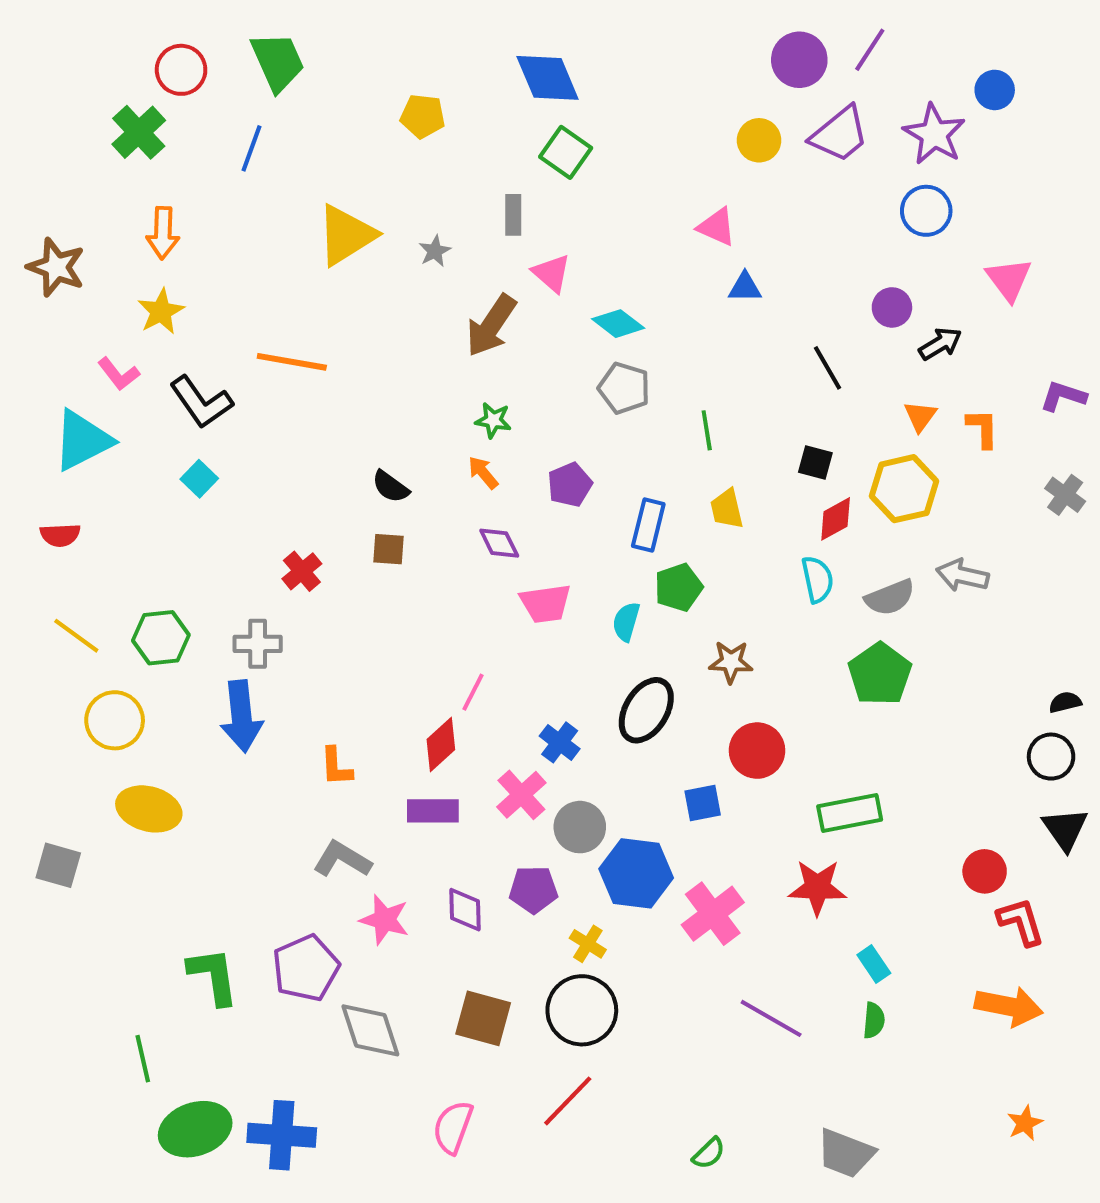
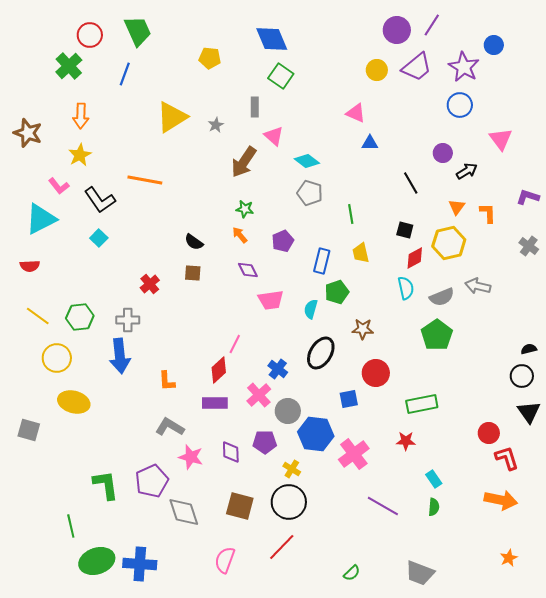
red star: (817, 887) -> (406, 441), size x0.7

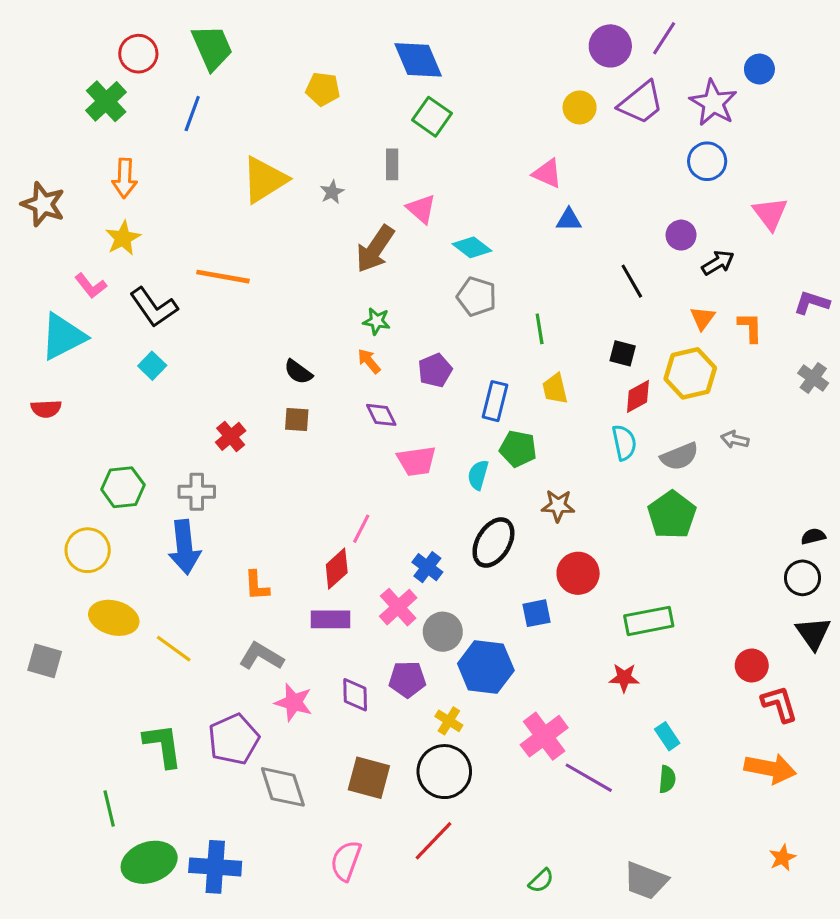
gray arrow: (478, 286) -> (735, 440), size x0.7
green pentagon: (337, 292) -> (518, 449), turned 30
yellow line: (38, 316) -> (174, 649), moved
pink cross: (354, 454) -> (544, 736), moved

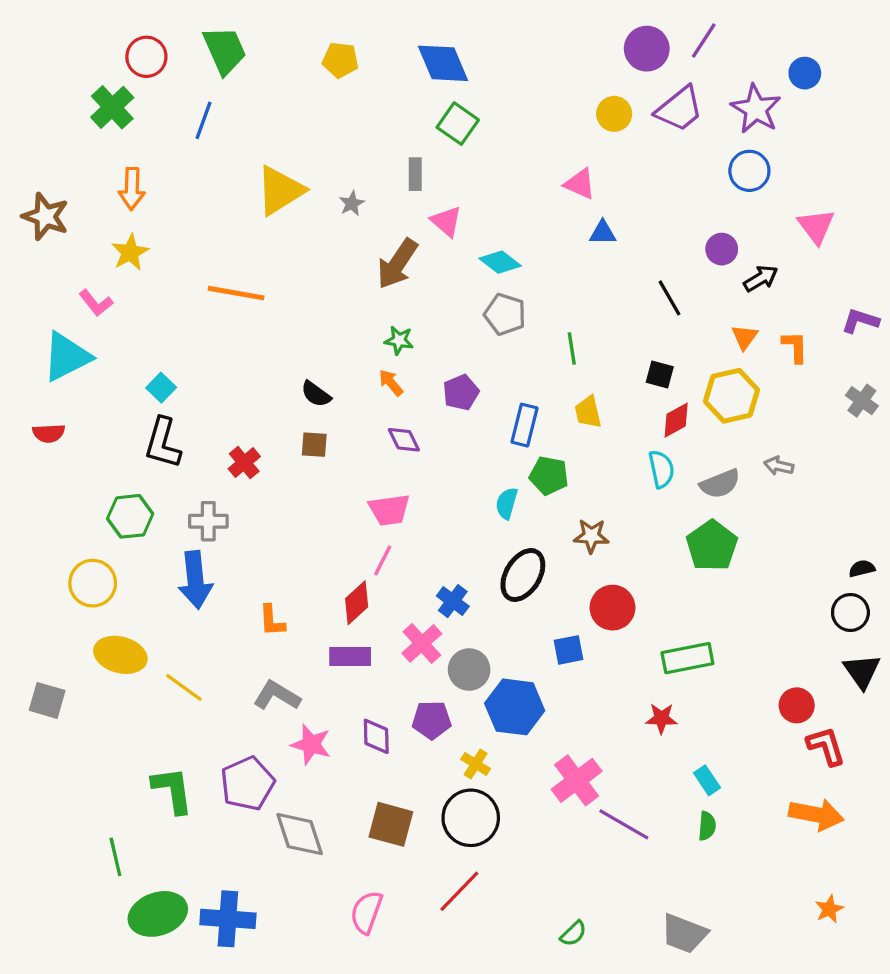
yellow pentagon: (323, 89) -> (340, 60), moved
black L-shape: (154, 307) -> (163, 443), moved, turned 51
pink trapezoid: (417, 461) -> (389, 510), moved

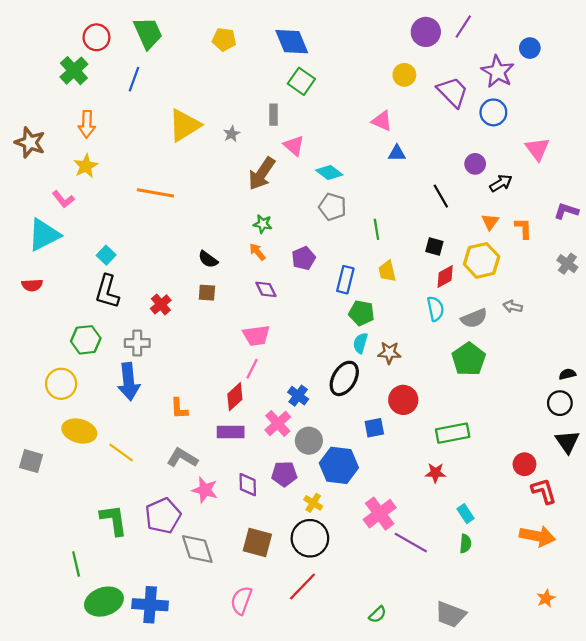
purple trapezoid: (679, 109) -> (453, 92), moved, turned -96
cyan semicircle: (507, 503) -> (360, 343), moved

